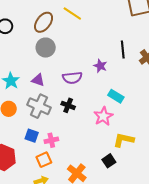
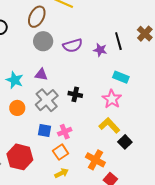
black line: (123, 50) -> (118, 41), moved
purple semicircle: (72, 78) -> (73, 45), moved
gray cross: (39, 106) -> (47, 100), turned 35
yellow L-shape: (124, 140) -> (109, 125), moved, turned 45

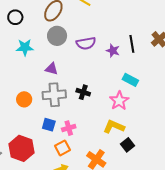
cyan star: (15, 80) -> (25, 47), moved, turned -30
gray cross: (47, 100) -> (54, 95), turned 30
yellow L-shape: (109, 125) -> (114, 127), turned -30

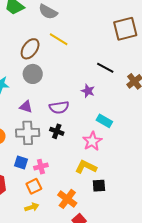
purple semicircle: (86, 43) -> (59, 107), moved
black line: (132, 44) -> (105, 68), moved, turned -54
black square: (128, 145) -> (99, 186), turned 32

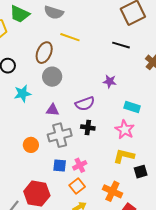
black line: (105, 68) -> (121, 45), moved

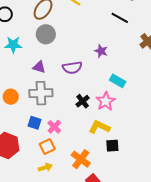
black cross: (88, 127) -> (83, 101), moved, turned 32
pink cross: (80, 165) -> (54, 127), turned -32

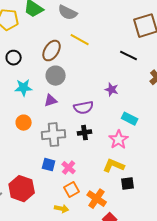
purple triangle: (39, 67) -> (51, 101), moved, turned -32
orange circle: (11, 97) -> (24, 123), moved
black cross: (83, 101) -> (85, 133), moved, turned 32
orange square: (47, 146) -> (72, 190), moved
yellow arrow: (45, 167) -> (62, 209), turned 32

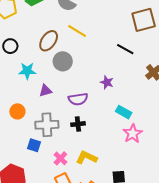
gray circle: (56, 76) -> (63, 61), moved
cyan star: (24, 88) -> (27, 71), moved
pink star: (119, 140) -> (133, 133), moved
blue square: (49, 165) -> (34, 145), moved
yellow L-shape: (114, 166) -> (87, 158), moved

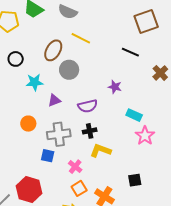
yellow L-shape: (87, 158) -> (100, 151), moved

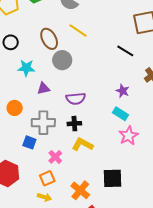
brown ellipse: (53, 50) -> (49, 39), turned -65
purple star: (115, 87) -> (123, 91), moved
black square: (135, 180) -> (112, 178), size x1.5
orange square: (79, 188) -> (47, 178), moved

